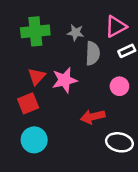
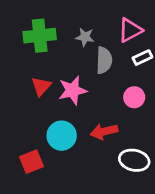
red square: (28, 103) -> (31, 162), moved
cyan circle: (34, 140) -> (62, 136), moved

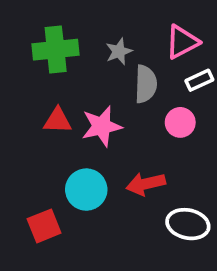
gray star: (85, 37) -> (119, 51), turned -30
red triangle: (41, 86) -> (57, 121), turned 50
pink circle: (134, 97) -> (180, 122), moved

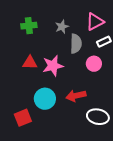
green cross: (56, 50) -> (29, 26), size x0.7

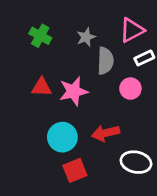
green cross: (29, 26) -> (40, 36), turned 35
red square: (23, 118) -> (75, 170), moved

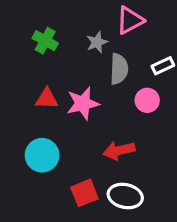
pink triangle: (132, 30) -> (130, 20), moved
cyan circle: (62, 137) -> (42, 155), moved
white ellipse: (136, 162) -> (125, 196), moved

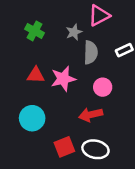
pink circle: (147, 100) -> (103, 87), moved

